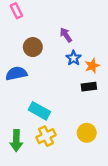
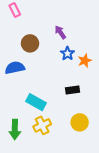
black rectangle: (89, 87) -> (73, 90), moved

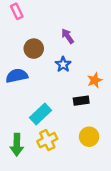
blue star: (67, 54) -> (63, 64), moved
orange star: (85, 61) -> (95, 80), moved
cyan rectangle: (36, 102) -> (41, 114), turned -72

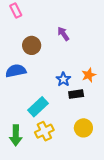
blue star: (63, 64) -> (63, 79), moved

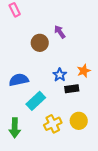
brown circle: (32, 45) -> (40, 43), moved
blue semicircle: (16, 71) -> (19, 80), moved
yellow cross: (44, 131) -> (53, 124), moved

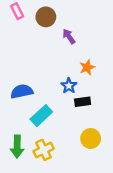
brown circle: (40, 43) -> (46, 17), moved
orange star: (84, 71) -> (87, 67), moved
yellow cross: (53, 124) -> (44, 150), moved

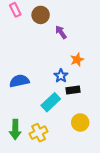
cyan rectangle: (41, 116) -> (51, 102), moved

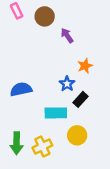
black rectangle: (73, 90) -> (80, 99), turned -40
cyan rectangle: (51, 102) -> (56, 113), turned 42
yellow circle: (80, 122) -> (77, 135), moved

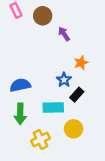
green arrow: (17, 143) -> (20, 114), moved

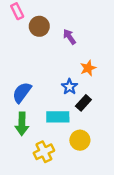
brown circle: (43, 16) -> (39, 26), moved
blue semicircle: (20, 85) -> (22, 93), turned -42

